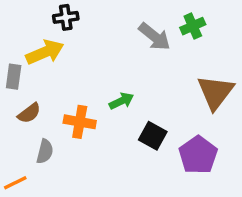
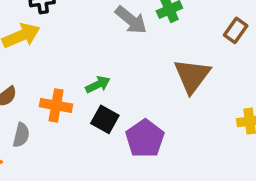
black square: (153, 136) -> (105, 119), moved
purple pentagon: (198, 155) -> (145, 139), moved

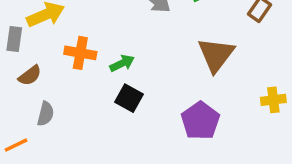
orange cross: (56, 105) -> (80, 53), moved
purple pentagon: (145, 139) -> (200, 121), moved

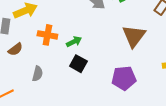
gray semicircle: (46, 114) -> (38, 74), moved
purple pentagon: (200, 121) -> (124, 78), turned 30

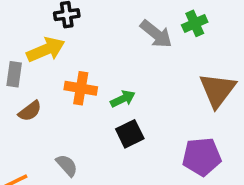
black square: (78, 64) -> (130, 134), turned 35
gray semicircle: (38, 74) -> (67, 165), moved, turned -56

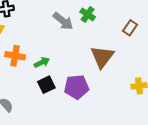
green cross: (195, 23) -> (88, 14), turned -32
purple pentagon: (202, 157) -> (76, 87), moved

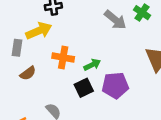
black square: (46, 85) -> (84, 88), moved
purple pentagon: (76, 87) -> (115, 85), moved

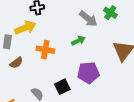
green arrow: (92, 65) -> (78, 41), moved
black square: (84, 88) -> (62, 87), moved

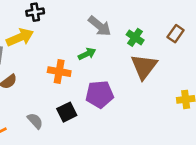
green cross: (110, 13) -> (135, 37), moved
orange cross: (45, 50) -> (59, 72), moved

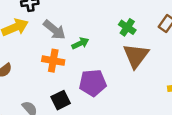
gray arrow: (100, 26) -> (54, 30), moved

